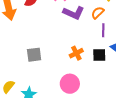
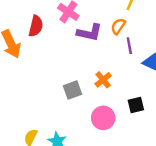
gray square: (34, 55) -> (72, 90), moved
black square: (99, 55) -> (136, 105), moved

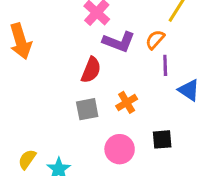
red semicircle: (36, 26) -> (91, 70), moved

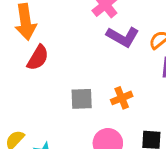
red semicircle: (91, 70) -> (38, 58), moved

